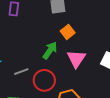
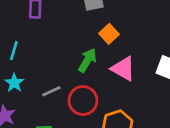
pink triangle: (76, 59) -> (123, 69), turned -30

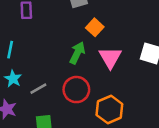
pink triangle: (123, 69) -> (110, 58), turned 35
gray line: (51, 91) -> (38, 89), moved

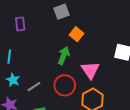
pink triangle: (110, 58) -> (90, 70), moved

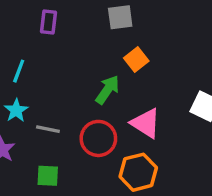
pink triangle: (90, 70) -> (146, 123), turned -36
gray line: (34, 87) -> (48, 129), turned 32

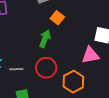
pink triangle: (146, 123) -> (90, 55), moved, turned -30

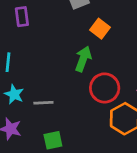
red circle: (46, 68) -> (105, 88), moved

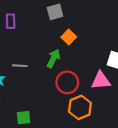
gray line: (43, 103) -> (20, 66), moved

